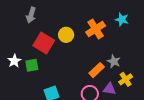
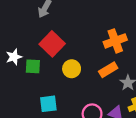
yellow circle: (66, 35) -> (72, 69), moved
orange rectangle: (97, 70) -> (108, 70), moved

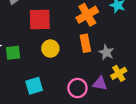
red square: (52, 44) -> (40, 20), moved, turned -35
orange rectangle: (108, 70) -> (85, 43), turned -60

